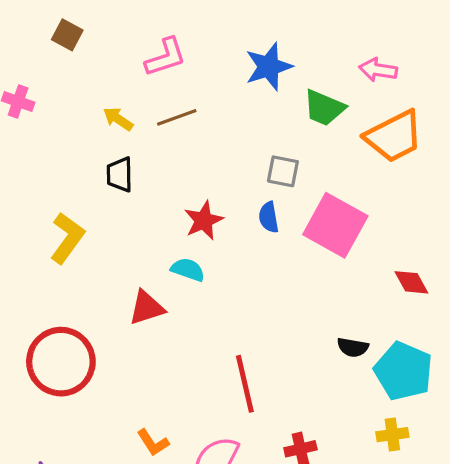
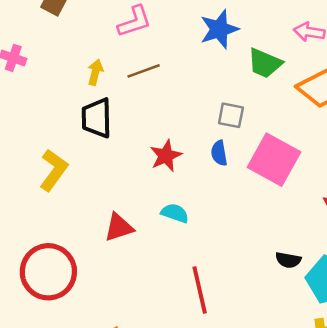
yellow arrow: (118, 119) -> (95, 72), turned 70
black trapezoid: (120, 174) -> (97, 118), size x1.4
cyan semicircle: (188, 270) -> (175, 213), moved

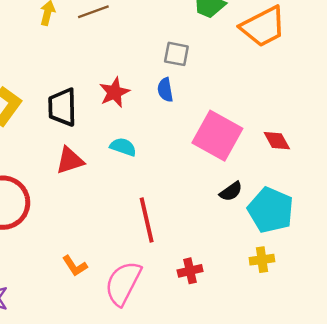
black trapezoid: (97, 118) -> (62, 107), moved
pink square: (274, 160) -> (217, 136), moved
black semicircle: (288, 260) -> (231, 191), turned -45

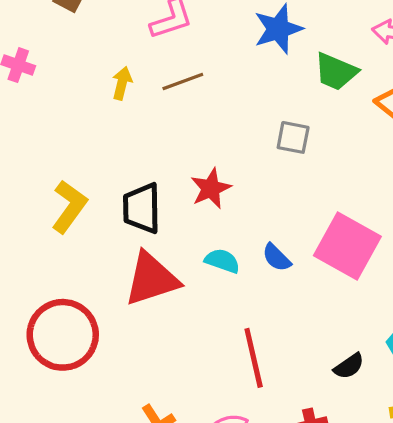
blue semicircle: (165, 90) -> (277, 258), moved, turned -35
red triangle: (70, 160) -> (152, 279), size x1.5
black semicircle: (231, 191) -> (349, 366), moved

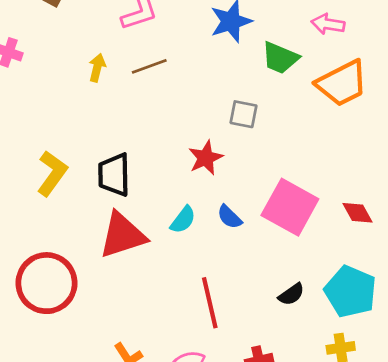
red star: (211, 188) -> (206, 158), moved
cyan semicircle: (222, 261) -> (183, 220), turned 108
black semicircle: (349, 366) -> (291, 294), moved

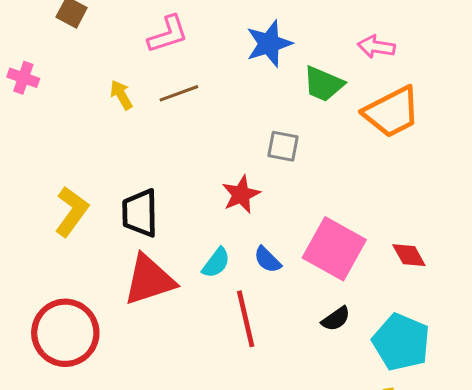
yellow arrow: (97, 68) -> (121, 95), turned -44
black semicircle: (291, 294) -> (336, 319), moved
red line: (210, 303) -> (246, 319), moved

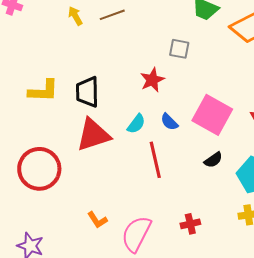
yellow L-shape: (72, 211) -> (43, 91), turned 56

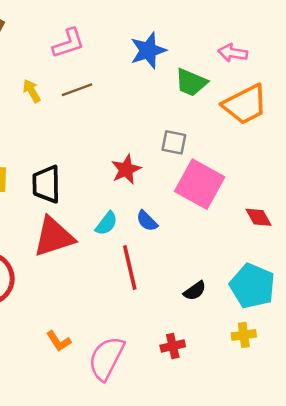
gray square: (179, 49) -> (174, 142), moved
pink square: (212, 115) -> (200, 184), moved
black semicircle: (213, 160) -> (195, 291), moved

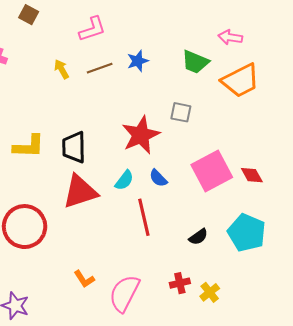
blue star: (148, 50) -> (138, 61), moved, size x0.7
red star: (126, 169) -> (141, 135), size x1.5
pink square: (200, 184) -> (212, 171), moved, turned 33
yellow cross: (244, 335) -> (210, 292), moved, turned -30

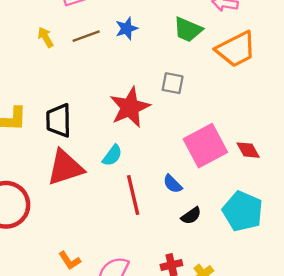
blue semicircle: (158, 178) -> (173, 184), moved

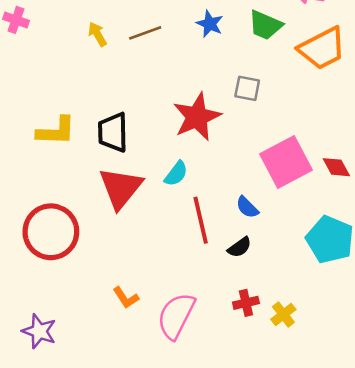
blue star: (127, 28) -> (210, 24), moved, turned -30
red triangle: (65, 168) -> (121, 188), turned -33
black semicircle: (191, 216) -> (239, 247), moved

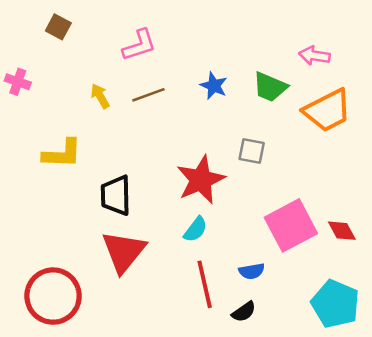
yellow L-shape: (56, 131) -> (62, 154), moved
cyan semicircle: (176, 174) -> (195, 229), moved
blue semicircle: (247, 207) -> (252, 271), turned -55

